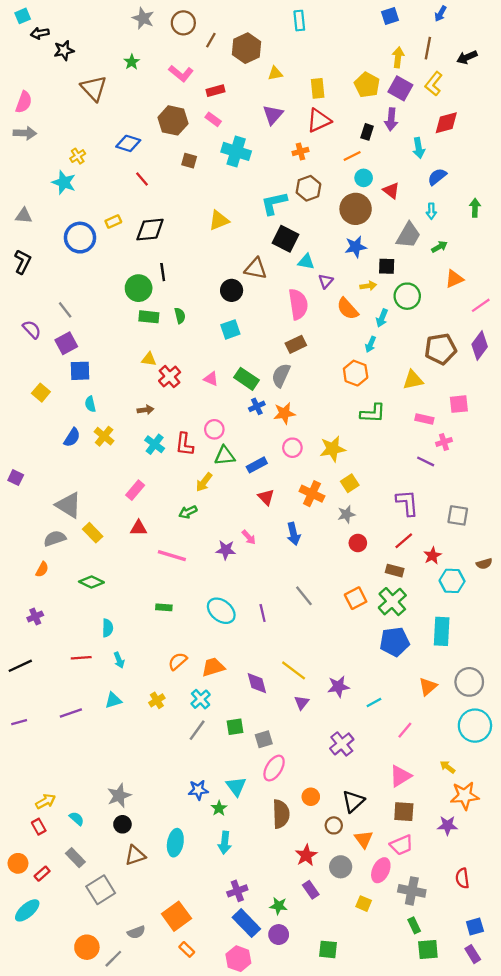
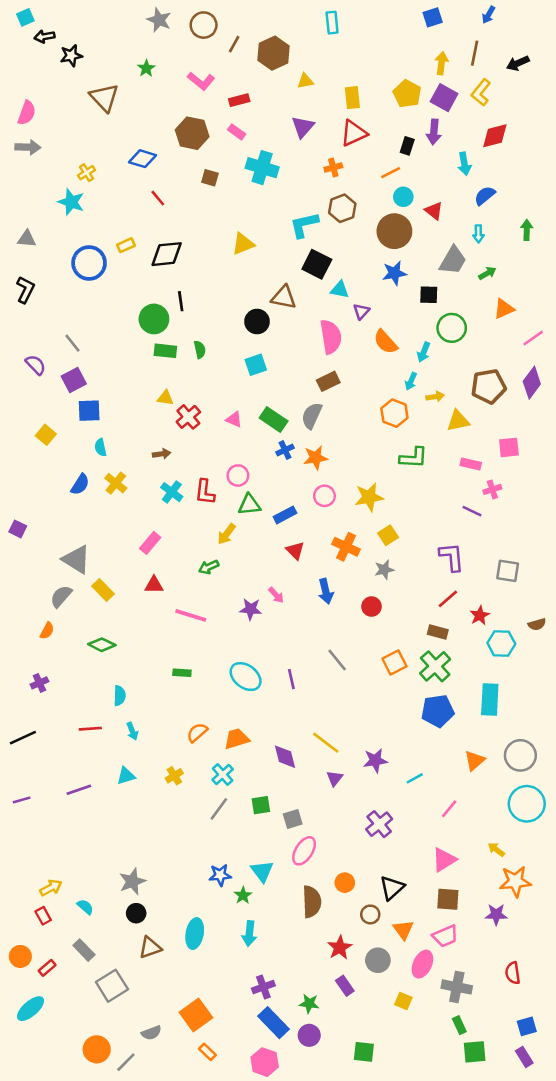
yellow arrow: (368, 286) -> (435, 397), moved
gray semicircle: (55, 538) -> (61, 596), turned -30
red circle: (358, 543) -> (372, 607), moved

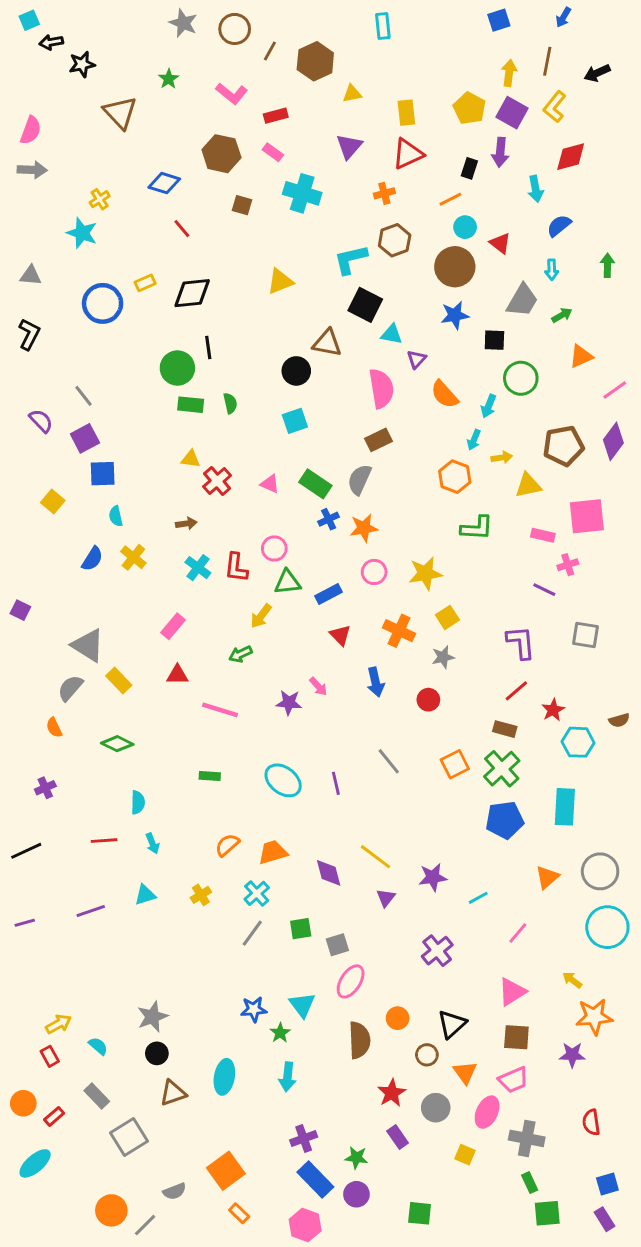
pink square: (509, 447) -> (587, 516), size x1.5
gray square: (508, 571) -> (585, 635), moved
orange semicircle: (47, 631) -> (54, 728), turned 126

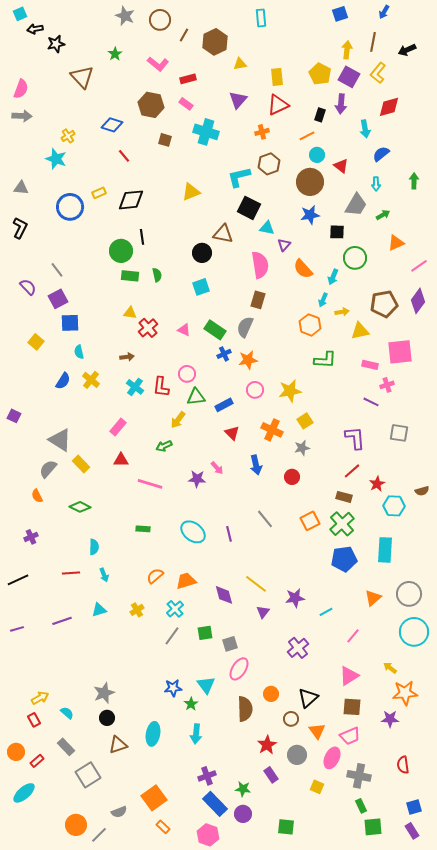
brown rectangle: (378, 440) -> (258, 300), turned -48

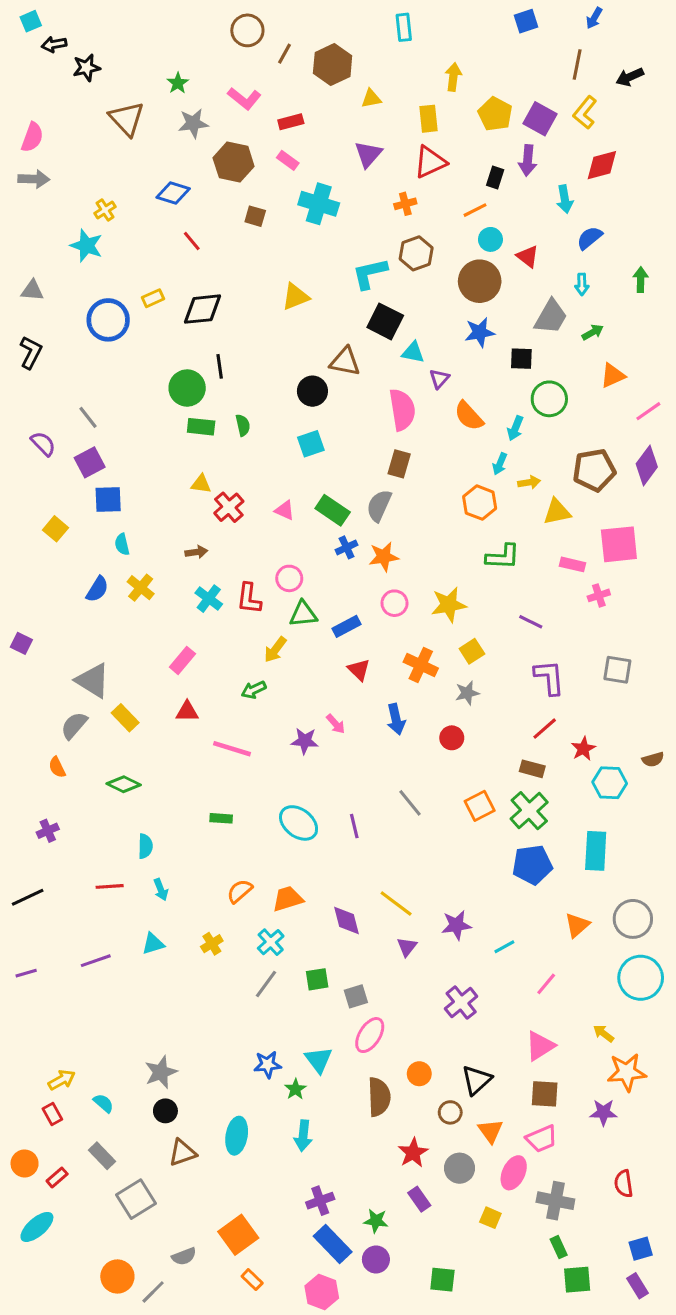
gray star: (125, 16) -> (193, 123), moved, turned -30
yellow arrow: (347, 50) -> (453, 77), moved
purple line: (371, 402) -> (531, 622), moved

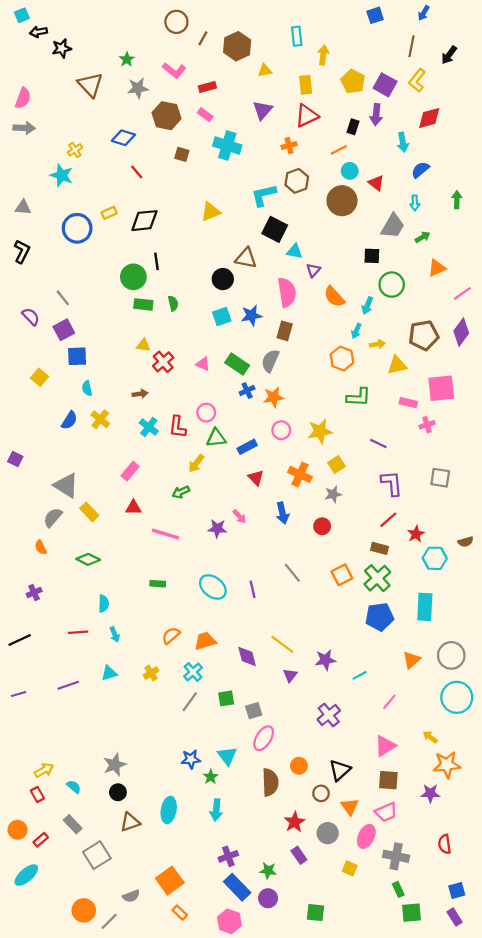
cyan rectangle: (404, 27) -> (297, 36), moved
black arrow: (630, 77) -> (449, 55), turned -30
blue star: (480, 332) -> (251, 315), moved

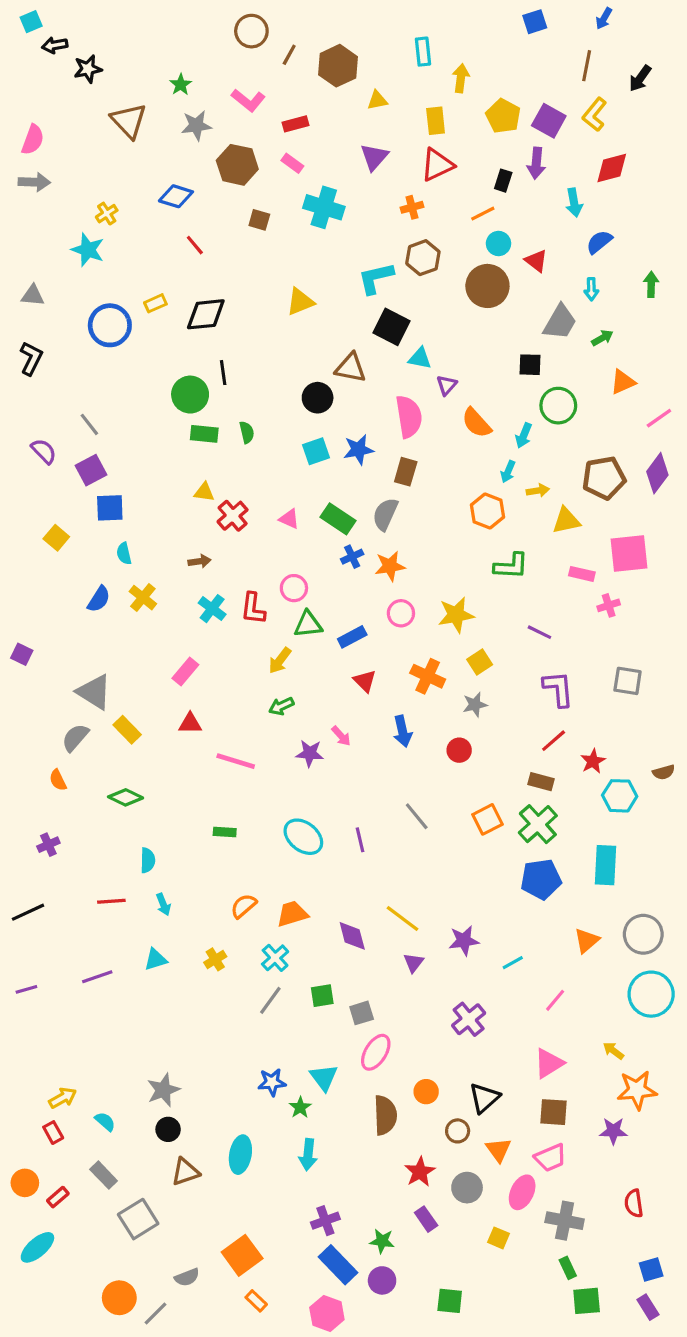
green arrow: (181, 492) -> (281, 706), moved

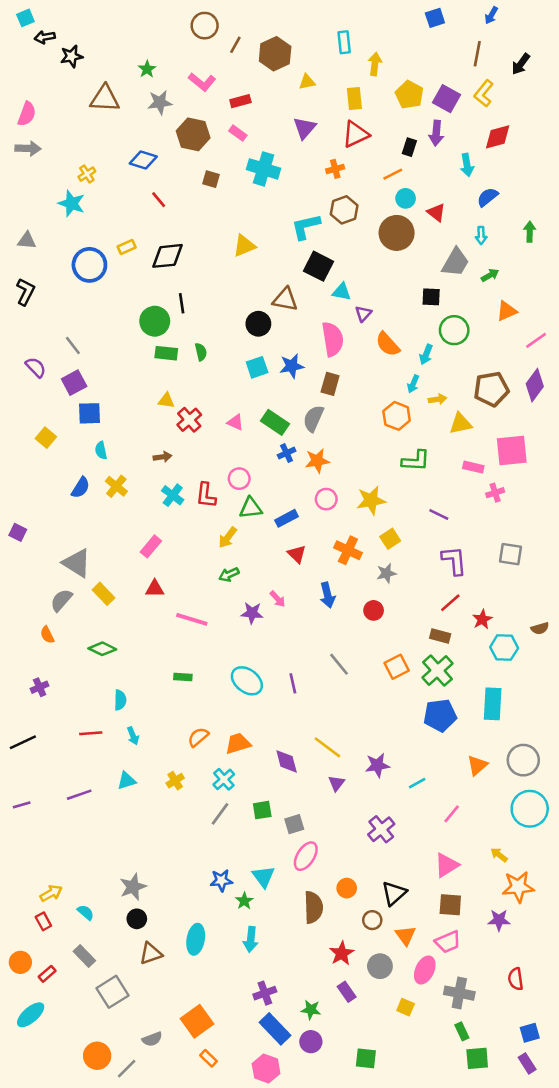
brown triangle: (129, 121) -> (105, 99), turned -44

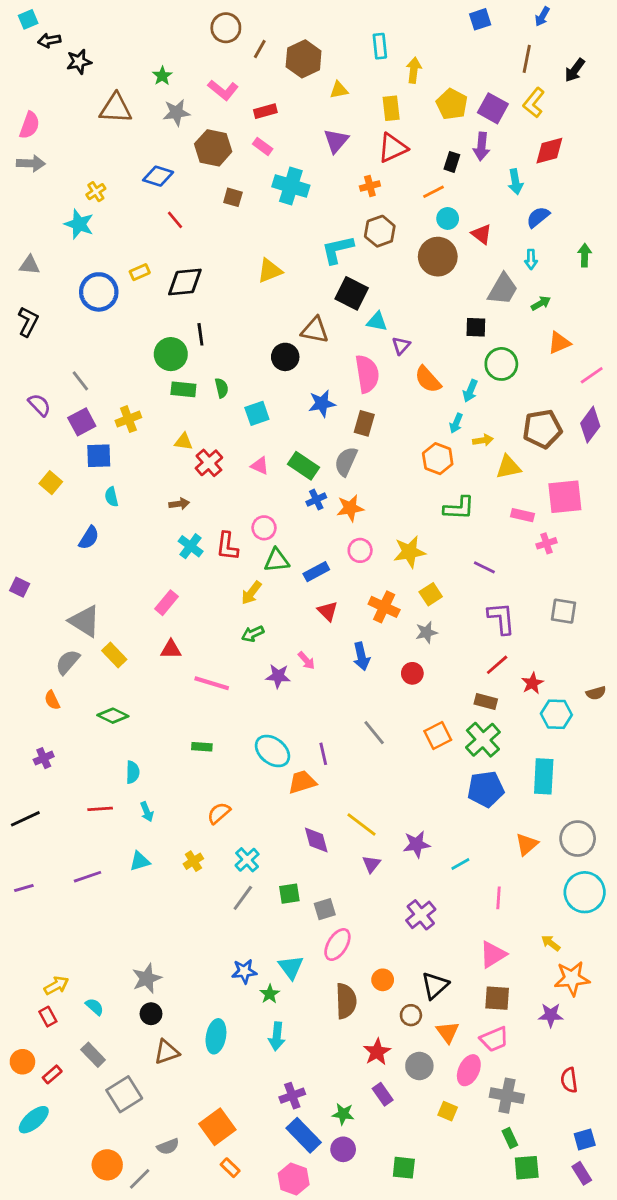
cyan square: (257, 367) -> (257, 413), moved
yellow cross: (116, 486) -> (128, 419), moved, turned 30
orange trapezoid: (238, 744) -> (302, 782), moved
pink line: (452, 814) -> (498, 898), turned -36

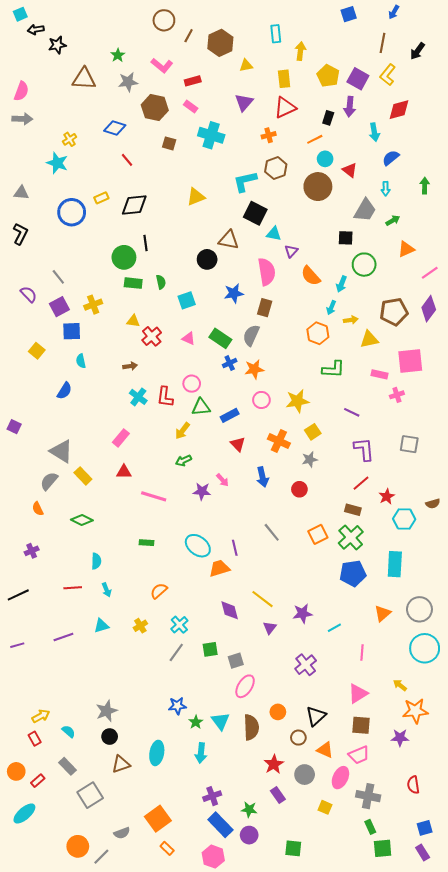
cyan triangle: (291, 967) -> (220, 721), moved
orange triangle: (448, 1032) -> (325, 750), turned -30

